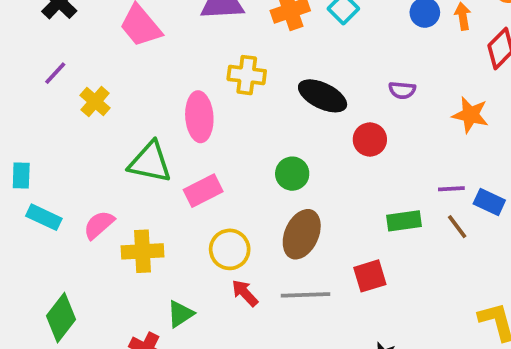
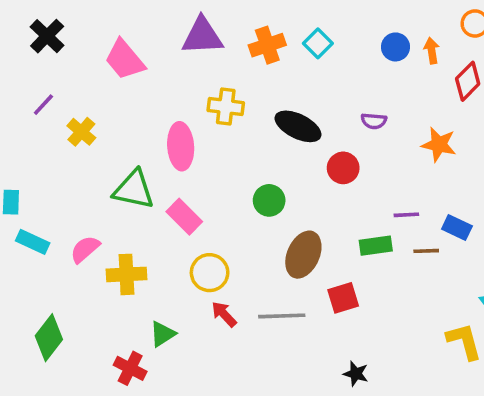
purple line: (451, 189) -> (406, 215), moved
pink rectangle: (203, 191) -> (184, 217), turned 72
brown line: (457, 227) -> (426, 251), turned -55
brown ellipse: (302, 234) -> (303, 255), moved

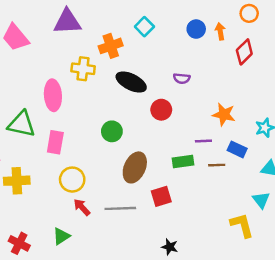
orange cross: (267, 45) -> (111, 46), moved
orange star: (439, 144) -> (224, 115), moved
pink rectangle: (184, 217) -> (55, 142), turned 55
green triangle: (163, 334) -> (61, 236), moved

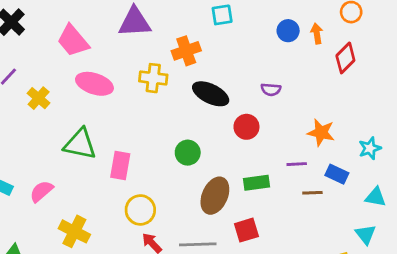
cyan square: (144, 27) -> (222, 15), moved, turned 36
pink ellipse: (53, 95) -> (94, 84), moved, turned -68
green rectangle: (183, 161) -> (257, 183), moved
yellow cross: (17, 181) -> (74, 231), moved, turned 30

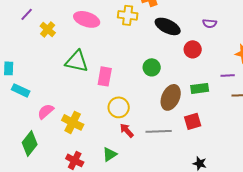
pink semicircle: (41, 191) -> (46, 111), moved

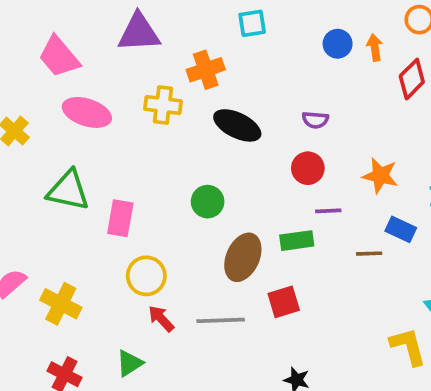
red circle: (193, 49) -> (308, 168), moved
purple line: (228, 75) -> (328, 211), moved

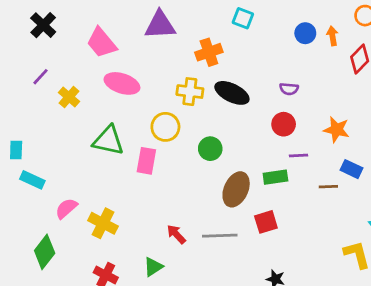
cyan square: (252, 23) -> (243, 18), turned 30
yellow cross: (163, 105) -> (190, 92), moved
yellow circle: (146, 276) -> (165, 127), moved

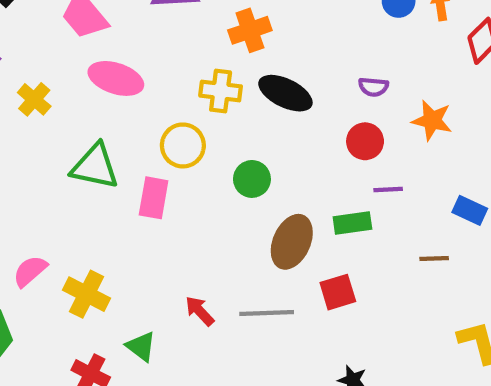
orange star: (337, 130) -> (432, 120), moved
brown line: (328, 187) -> (434, 259), moved
green triangle: (153, 267) -> (141, 346), moved, turned -50

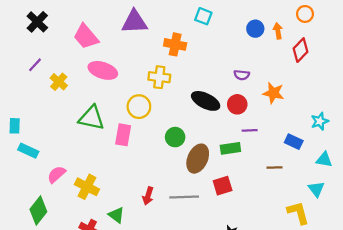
orange cross: (250, 30) -> (175, 44), turned 30
black ellipse: (285, 93) -> (206, 101), moved
green circle: (252, 179) -> (175, 137), moved
red arrow: (200, 311) -> (148, 196), turned -120

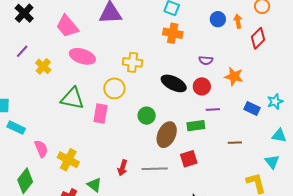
orange cross: (175, 44) -> (173, 33), moved
blue rectangle: (294, 142) -> (252, 109), moved
pink semicircle: (56, 174) -> (41, 149), turned 108

